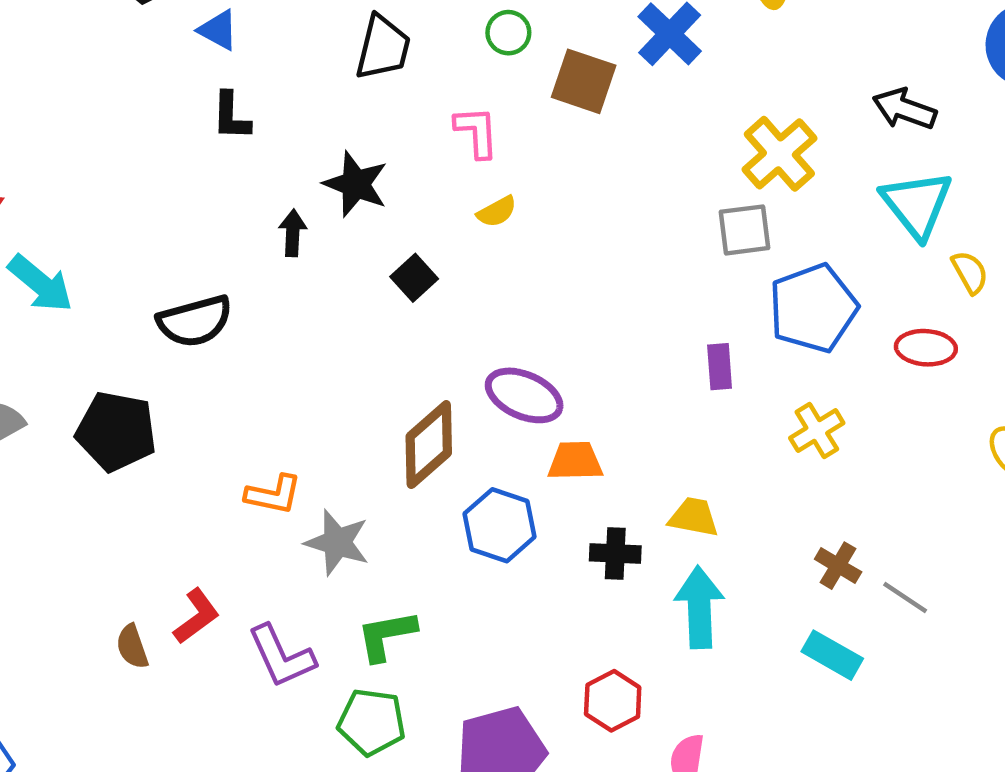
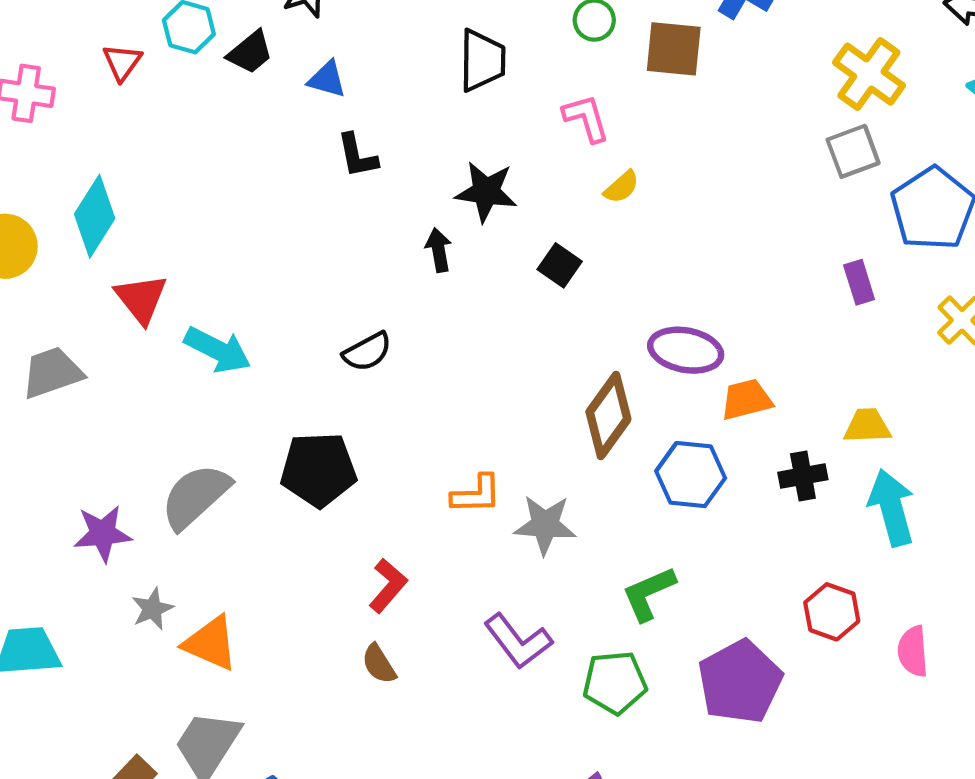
black semicircle: (195, 321) -> (367, 352), size x0.7
red L-shape: (196, 616) -> (388, 586), moved
green L-shape: (386, 635) -> (649, 594), moved

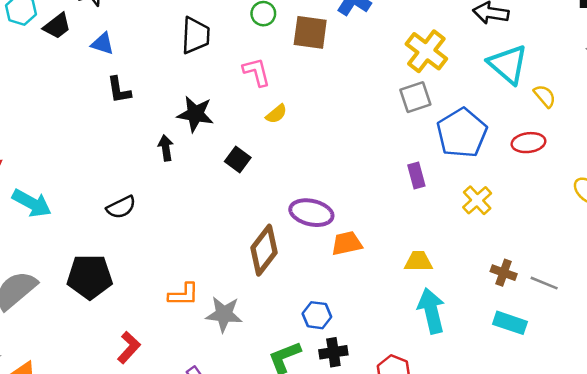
blue hexagon: (691, 475) -> (317, 315), moved, size x0.7
black cross: (803, 476) -> (333, 352), moved

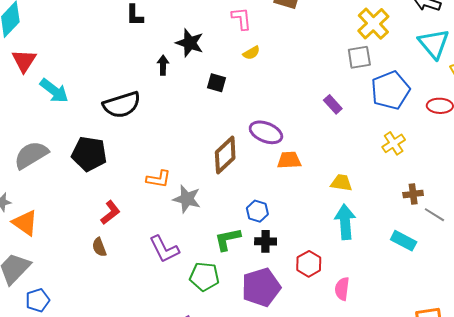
black square: (238, 159) -> (216, 83), turned -30
purple rectangle: (416, 175) -> (333, 104), moved, turned -36
black semicircle: (121, 207) -> (122, 105), size x1.6
brown cross: (504, 273) -> (413, 194), moved, turned -36

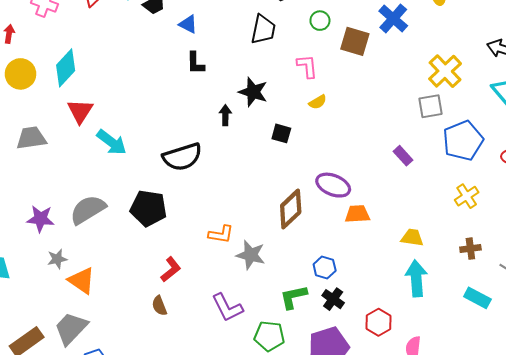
brown cross: (413, 194) -> (470, 249), moved
black cross: (266, 241) -> (333, 299), turned 35

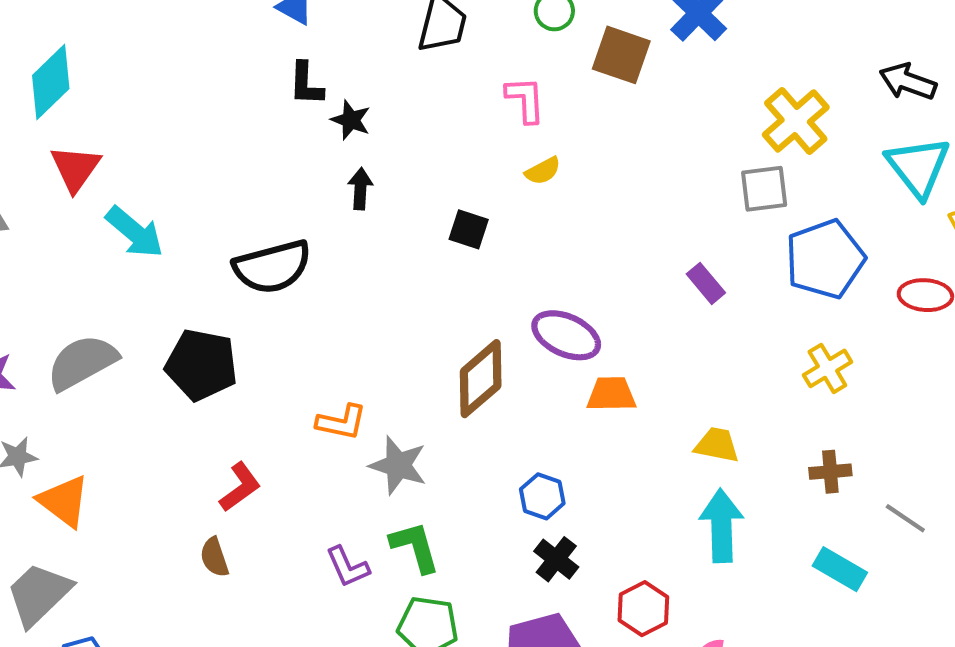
black star: (253, 92) -> (351, 120), moved, size x0.7
green L-shape: (293, 297) -> (415, 547), moved, turned 84
purple L-shape: (227, 308) -> (348, 567), size x0.7

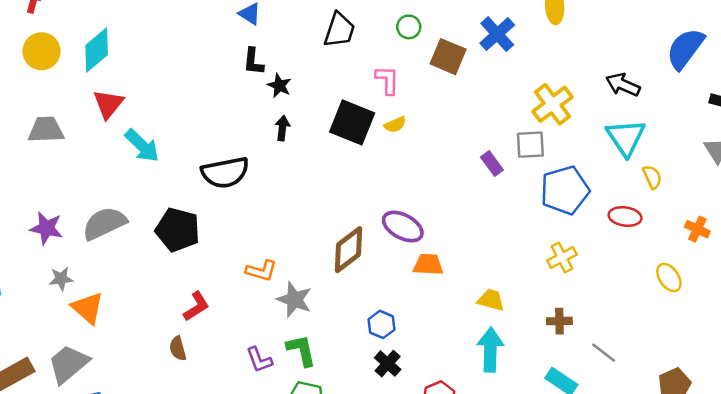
black square: (469, 229) -> (352, 122), moved, size x1.8
purple rectangle: (706, 283) -> (492, 164), moved

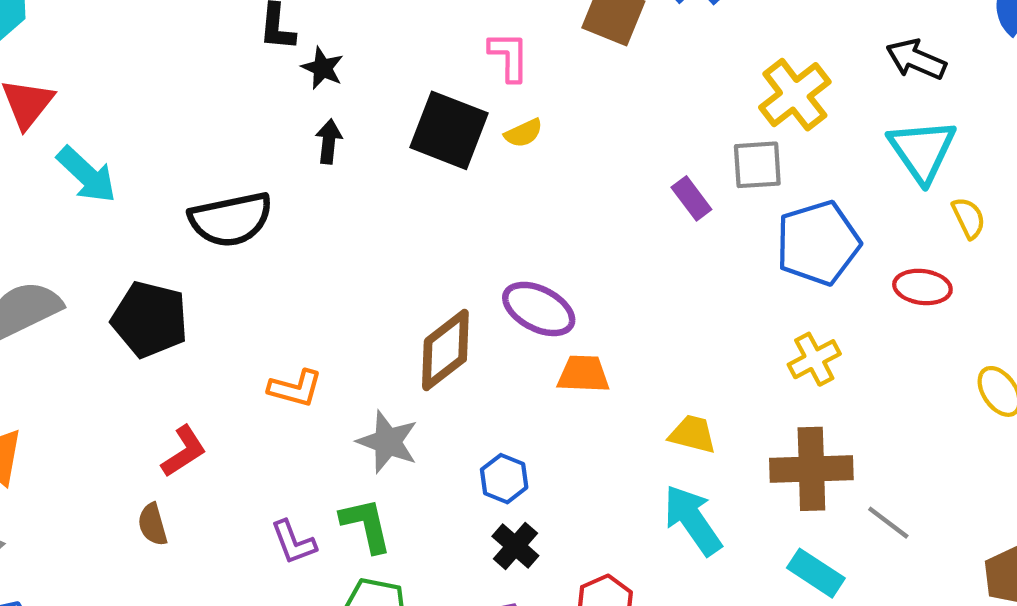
gray star: (294, 300) -> (388, 442), moved
brown cross: (559, 321) -> (811, 469), size x1.8
cyan arrow: (490, 350) -> (693, 520), turned -36

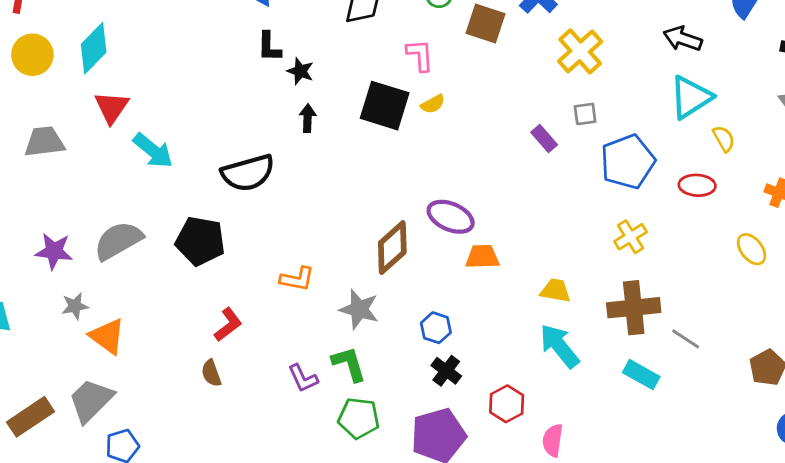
yellow cross: (795, 95) -> (580, 51), moved
cyan triangle: (922, 150) -> (691, 97), turned 36
gray square: (757, 165) -> (585, 114), size x0.7

